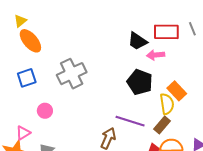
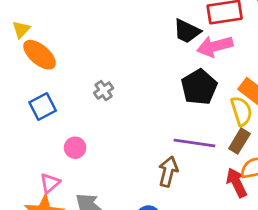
pink arrow: (156, 55) -> (215, 46), size x1.4
gray cross: (72, 74) -> (104, 91), size x0.5
black pentagon: (140, 82) -> (199, 87), turned 30

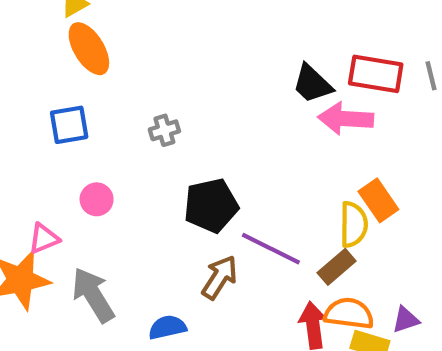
black pentagon: (199, 87) -> (211, 206), moved

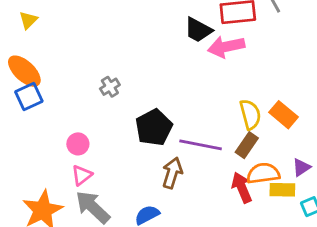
orange ellipse: (89, 49) -> (24, 71), moved
blue square: (69, 125) -> (29, 97), moved
orange rectangle: (378, 200) -> (283, 115), moved
pink triangle: (44, 239) -> (82, 175), moved

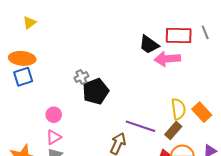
orange ellipse: (24, 71) -> (22, 58), turned -45
black pentagon: (154, 128) -> (96, 91), moved

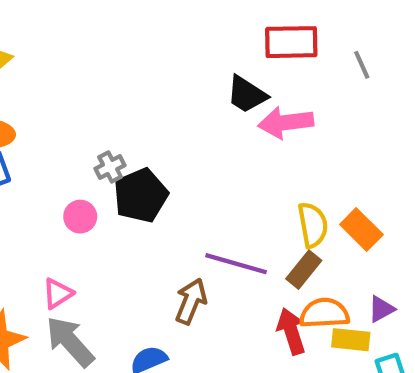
red rectangle: (179, 35) -> (291, 42), moved
pink circle: (54, 115) -> (80, 217), moved

